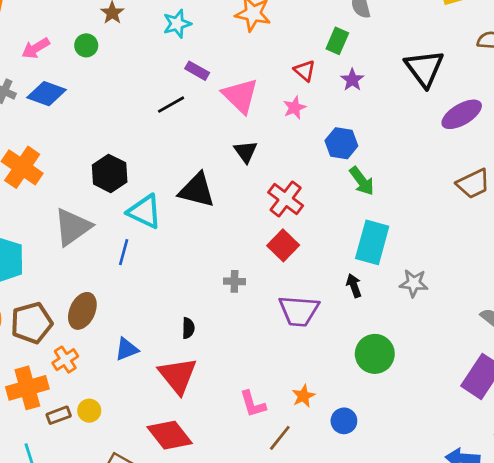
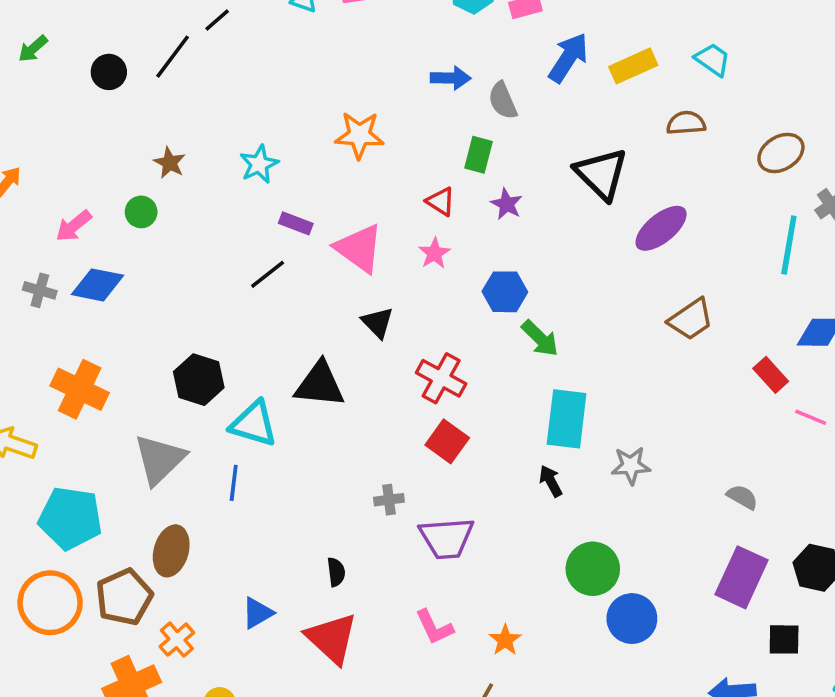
brown ellipse: (82, 311) -> (171, 551), moved
purple trapezoid: (299, 311) -> (447, 538), moved
pink L-shape: (253, 404) -> (434, 627), moved
blue circle: (344, 421) -> (632, 619), moved, size x1.4

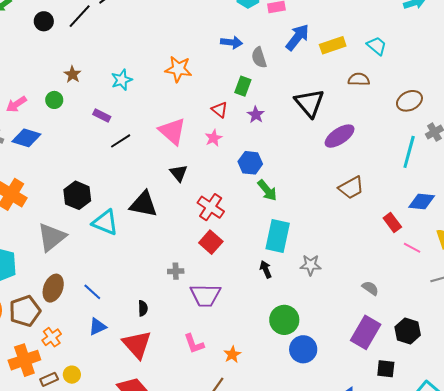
purple rectangle: (296, 223) -> (102, 115), moved
blue line: (234, 483) -> (92, 292), moved, turned -60

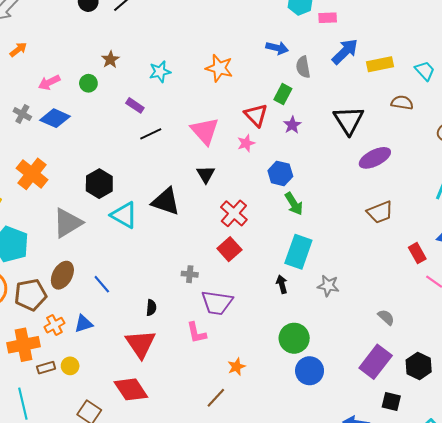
red triangle: (220, 110) -> (256, 115), size x1.4
blue triangle: (97, 327) -> (83, 324), moved
pink L-shape: (194, 344) -> (196, 333), moved

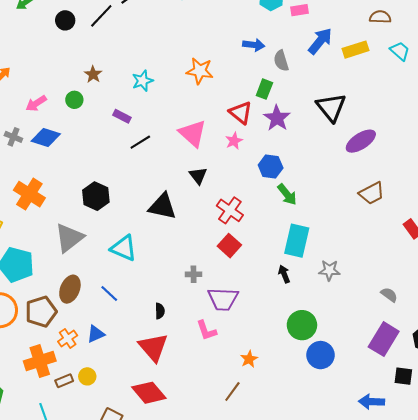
brown semicircle: (402, 103) -> (380, 17), moved
purple star: (292, 125) -> (277, 118), size x1.5
cyan triangle: (124, 215) -> (124, 248), moved

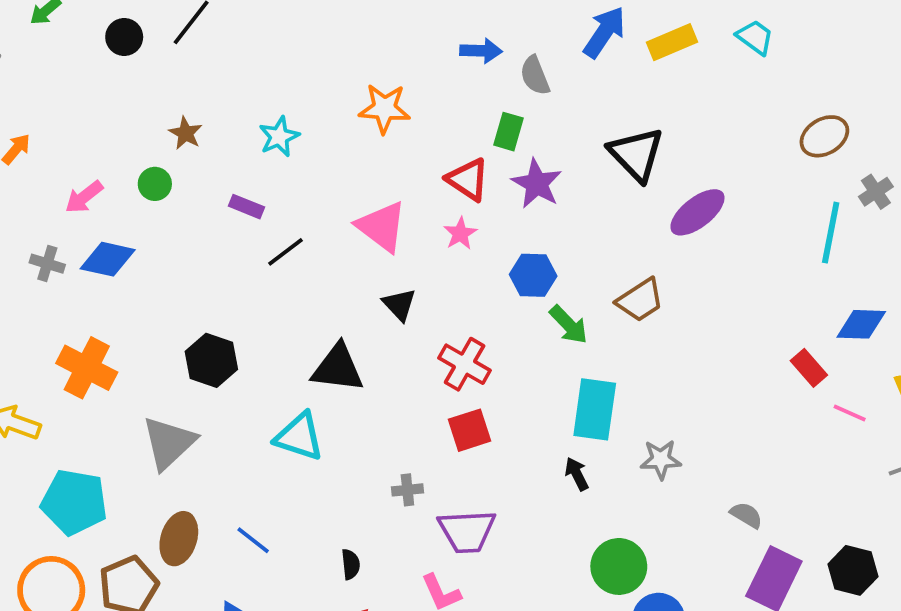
brown trapezoid: (372, 193) -> (640, 300), moved
red square: (229, 246) -> (470, 430), turned 35
cyan triangle: (124, 248) -> (299, 437), moved
gray semicircle: (389, 295) -> (746, 515), moved

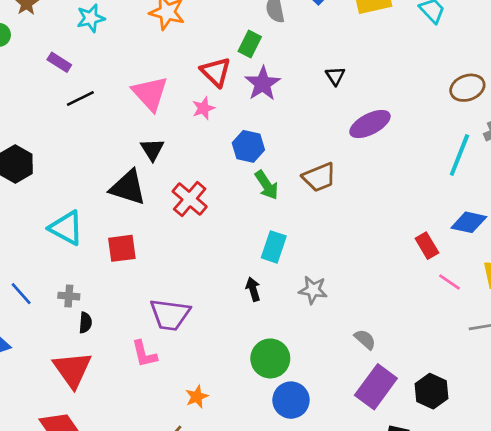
black triangle: (636, 154) -> (335, 76), size x0.5
black triangle: (338, 368) -> (128, 188), moved
cyan rectangle: (595, 409) -> (274, 247), size x0.7
red square: (470, 430) -> (122, 248), moved
gray cross: (407, 490) -> (69, 296), moved

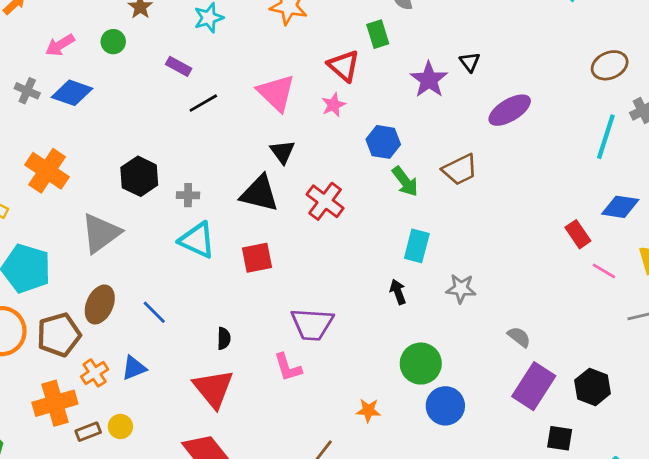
green rectangle: (250, 44) -> (378, 34), turned -40
purple star: (263, 84) -> (429, 80), moved
gray cross: (69, 296) -> (188, 195), moved
orange star: (197, 397) -> (368, 410), moved, turned 30

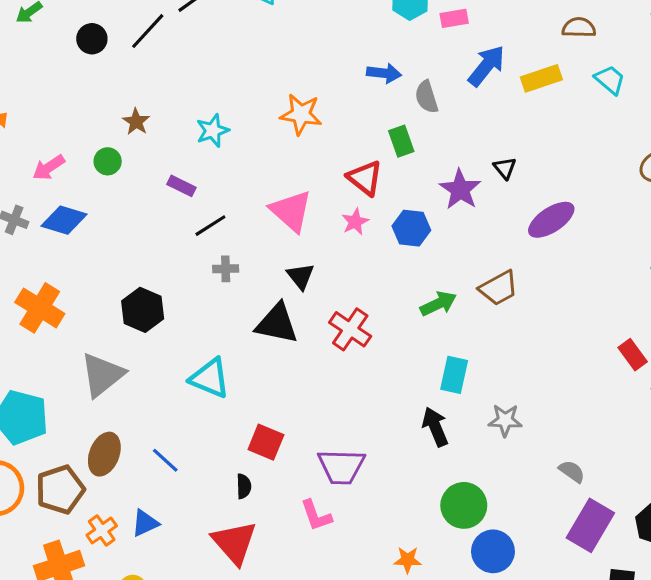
blue hexagon: (383, 142) -> (411, 228), moved
green arrow: (405, 181) -> (438, 304), turned -76
gray cross: (188, 195) -> (226, 269), moved
red square: (257, 258) -> (266, 442), moved, turned 36
black arrow: (398, 292) -> (435, 427), size x1.4

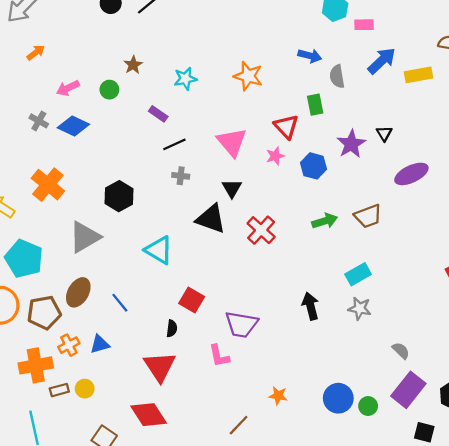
cyan rectangle: (454, 375) -> (358, 274), moved, turned 40
green circle: (464, 505) -> (368, 406), moved, size x0.6

